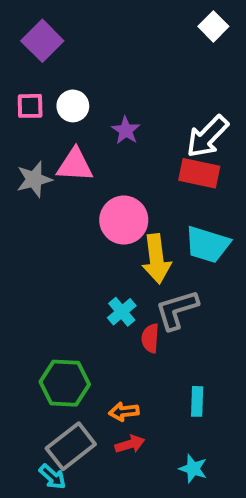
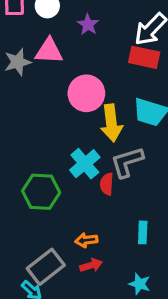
cyan cross: (122, 312) -> (85, 164), size x1.4
green hexagon: (65, 383) -> (41, 192), moved

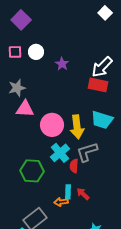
pink triangle: (49, 51) -> (25, 109), moved
pink circle: (86, 93) -> (52, 125), moved
cyan rectangle: (143, 232) -> (68, 192), moved
red arrow: (91, 265) -> (83, 194), moved, turned -120

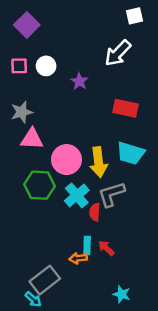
white square: (105, 13) -> (134, 16), turned 32
white arrow: (102, 67) -> (118, 53), moved
green hexagon: (32, 171) -> (40, 185), moved

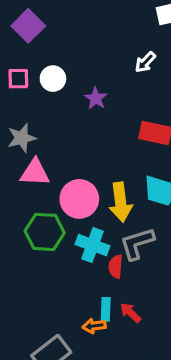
white arrow: (118, 53) -> (145, 62), size x0.6
cyan cross: (77, 195) -> (93, 245), turned -30

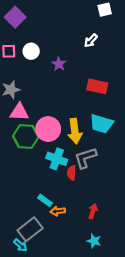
green hexagon: (45, 232) -> (26, 136), moved
cyan rectangle: (106, 309) -> (45, 200), moved, turned -56
red arrow: (130, 313) -> (93, 211), moved, turned 64

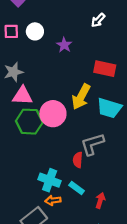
yellow arrow: (75, 131) -> (81, 97), moved, turned 35
cyan cross: (57, 159) -> (50, 180), moved
cyan rectangle: (45, 200) -> (77, 188), moved
orange arrow: (58, 211) -> (53, 200), moved

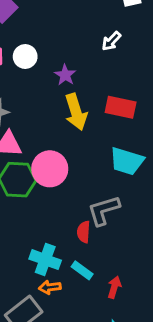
yellow arrow: (81, 97) -> (76, 112), moved, turned -45

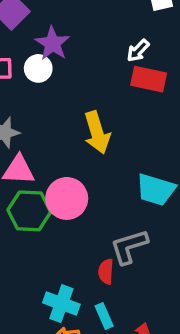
purple star: (65, 75) -> (52, 43), moved, size x1.4
red rectangle: (121, 107) -> (149, 79), moved
cyan rectangle: (82, 270) -> (104, 316), turned 30

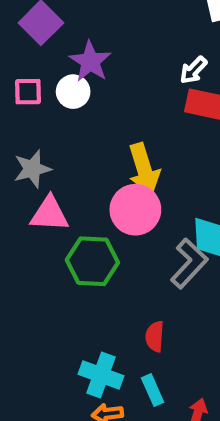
pink circle: (67, 198) -> (135, 210), moved
green hexagon: (29, 211) -> (92, 261), moved
gray L-shape: (129, 247) -> (189, 263), moved, turned 150

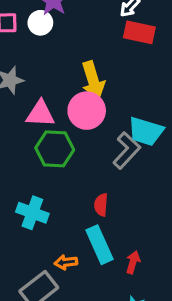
pink triangle: (49, 214) -> (40, 114), moved
cyan cross: (101, 375) -> (32, 213), moved
cyan rectangle: (153, 390) -> (99, 245), size x1.6

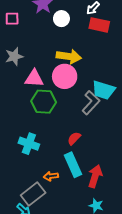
white circle: (40, 23) -> (61, 19), moved
yellow arrow: (93, 80) -> (69, 56), turned -65
red semicircle: (101, 205) -> (74, 138), turned 40
red arrow: (133, 262) -> (95, 176), size x1.5

